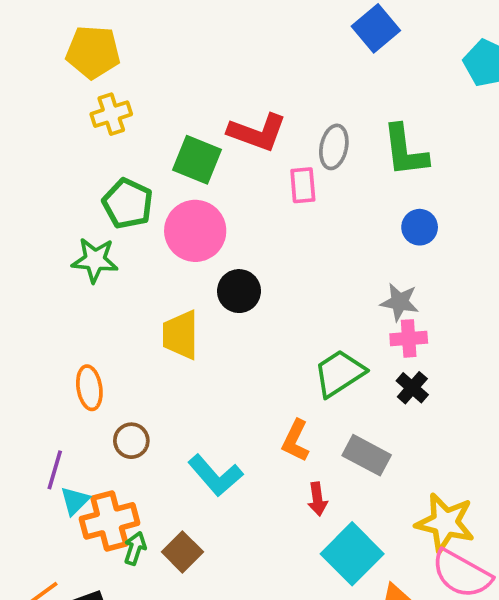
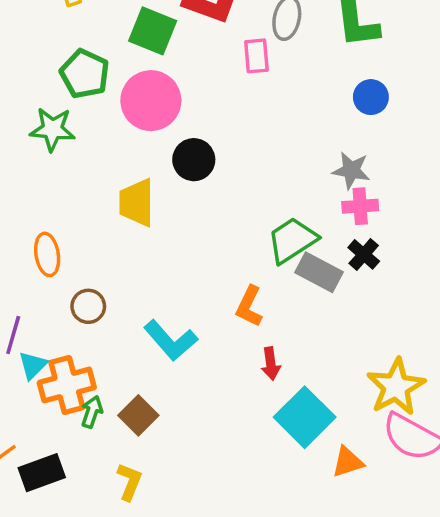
gray rectangle: (367, 455) -> (319, 272), moved
yellow star: (445, 523) -> (396, 387), turned 30

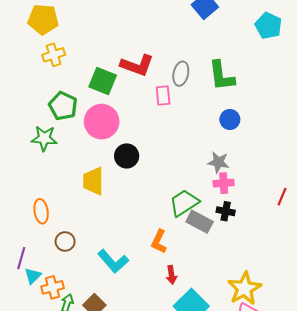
black cross: (364, 254) -> (226, 211), turned -30
orange cross: (67, 385) -> (53, 287), size x0.7

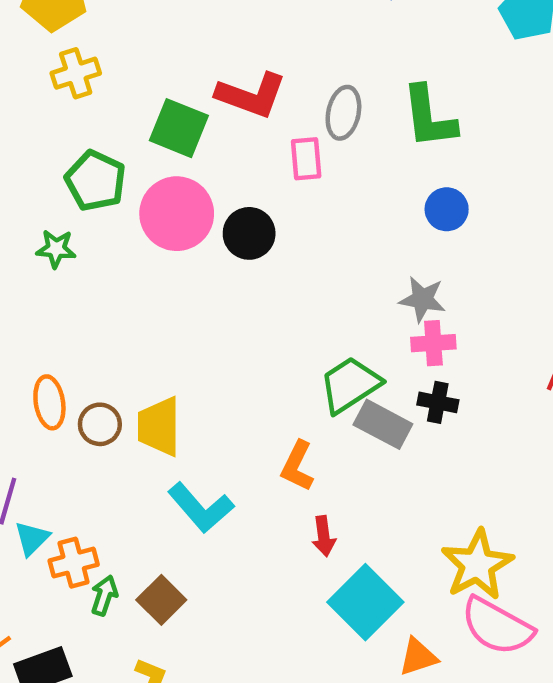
green star: (44, 138) -> (56, 249), size x0.7
black circle: (127, 156) -> (249, 233), moved
yellow trapezoid: (93, 181) -> (159, 427), moved
brown circle: (65, 241) -> (100, 424), moved

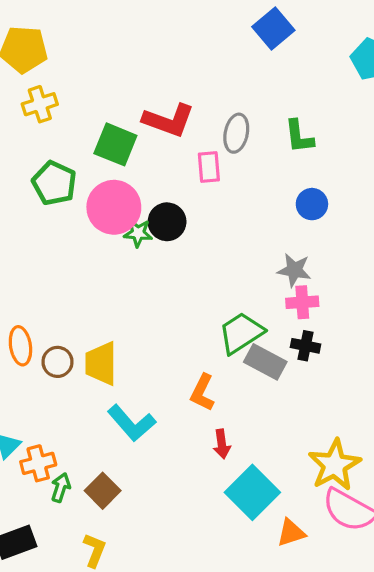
green L-shape: (429, 117) -> (299, 136), size x0.7
green star: (56, 249) -> (138, 233), moved

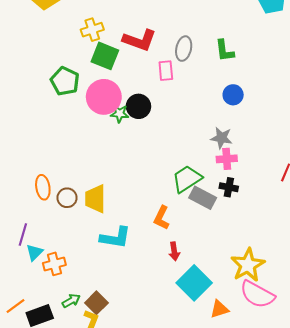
yellow cross: (40, 104) -> (92, 30), moved
cyan L-shape: (132, 423) -> (115, 238), turned -40
green arrow: (61, 488) -> (71, 301), moved, turned 42
brown square: (103, 491) -> (96, 303), moved

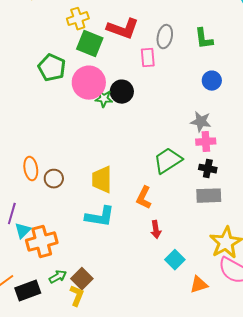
gray rectangle: (203, 198) -> (209, 196), moved, turned -30
yellow trapezoid: (95, 199) -> (102, 180), moved
orange cross: (54, 264) -> (42, 242), size x1.4
cyan square: (194, 283) -> (175, 260), size x0.6

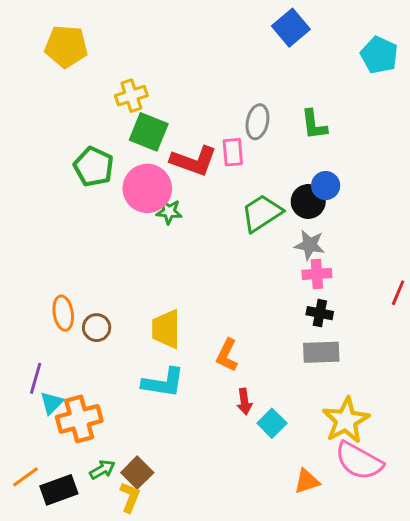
red L-shape: (123, 29) -> (194, 161), moved
black circle: (122, 92) -> (308, 201), moved
green trapezoid: (168, 161) -> (262, 213), moved
cyan square: (175, 260) -> (272, 423), moved

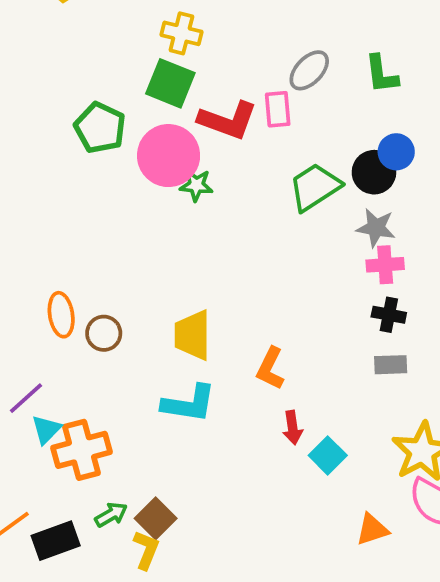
yellow cross: (131, 96) -> (181, 33), moved, turned 32
gray ellipse: (257, 122) -> (309, 70), turned 32
gray rectangle: (321, 352) -> (391, 365), size x0.7
purple line: (36, 378) -> (26, 398), turned 32

